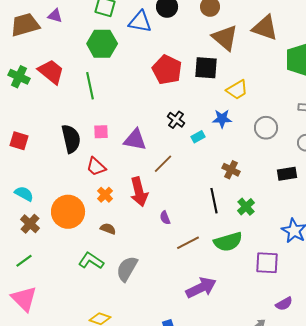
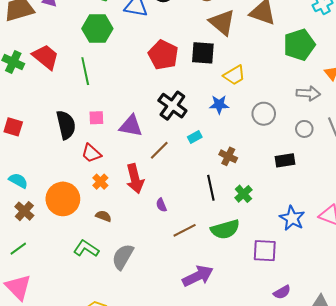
black cross: (176, 120) -> (172, 106), size x1.6
cyan rectangle: (198, 137) -> (195, 137), moved

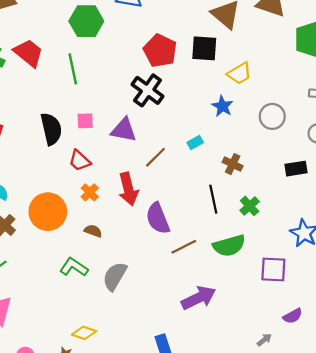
blue star: (219, 105) -> (222, 106), turned 30
black cross: (172, 106) -> (148, 90), moved
purple semicircle: (161, 205) -> (158, 218), size x2.0

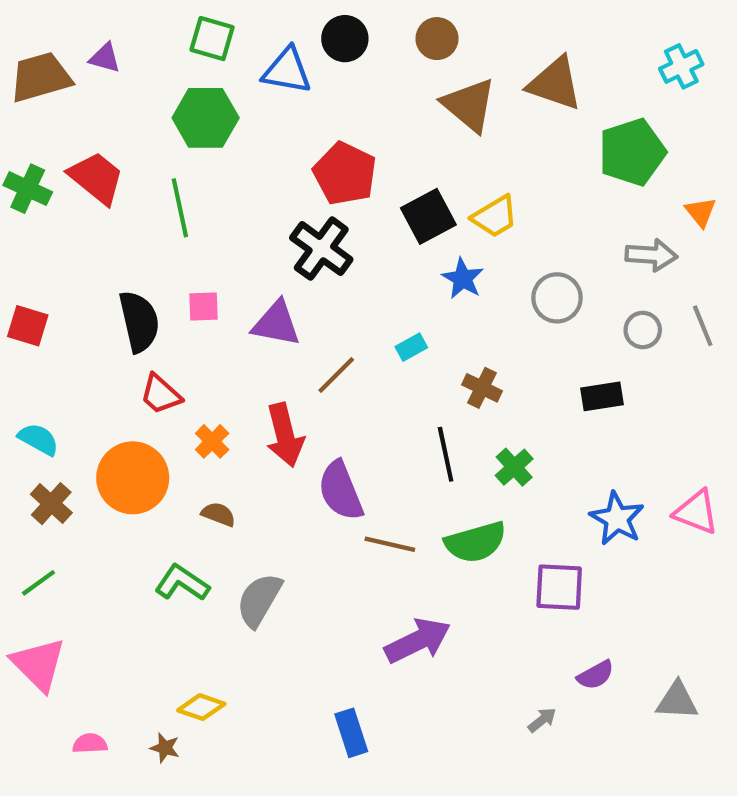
black square: (204, 48) -> (428, 216), moved, turned -32
red trapezoid: (80, 161) -> (161, 394), moved
brown line: (184, 247) -> (390, 544), turned 40

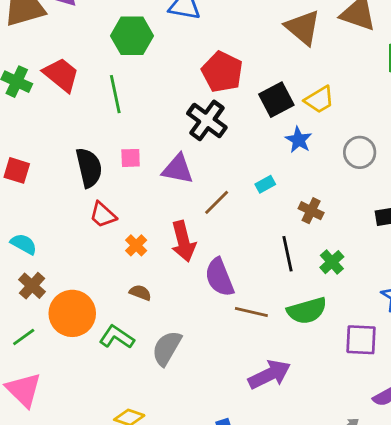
orange circle: (133, 478) -> (72, 313), moved

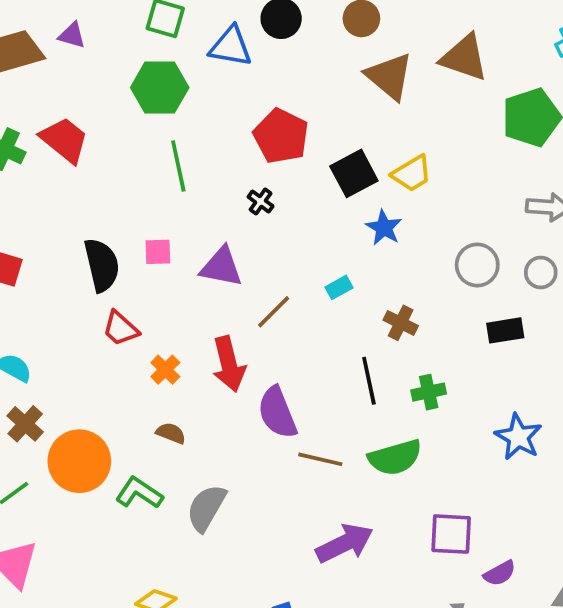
green line: (115, 94) -> (178, 166), moved
black cross: (207, 120) -> (261, 202), size x0.5
gray circle: (360, 152) -> (477, 265), moved
green cross: (332, 262) -> (429, 392), turned 30
purple square: (361, 340) -> (451, 534), moved

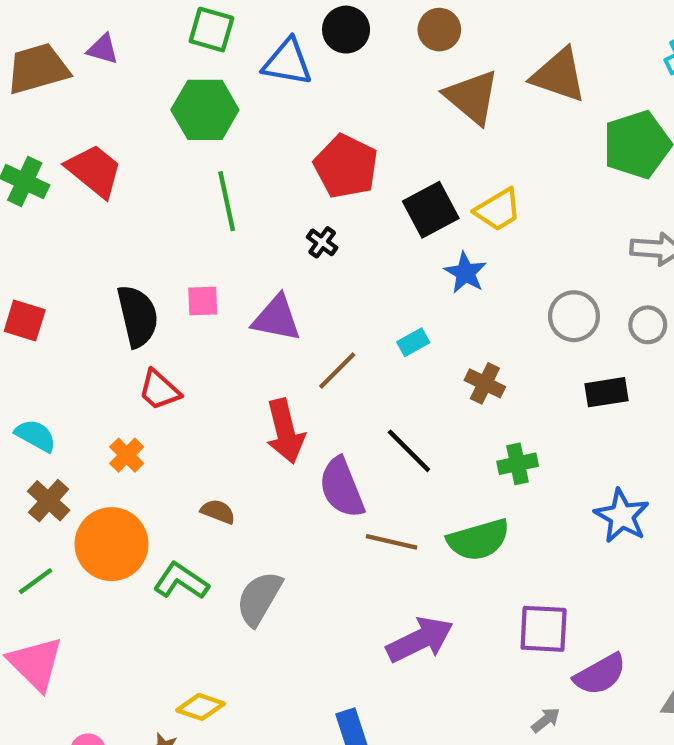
orange cross: (165, 370) -> (127, 455), moved
black line: (369, 381) -> (409, 451), moved, turned -33
purple semicircle: (500, 573) -> (600, 674), size x1.4

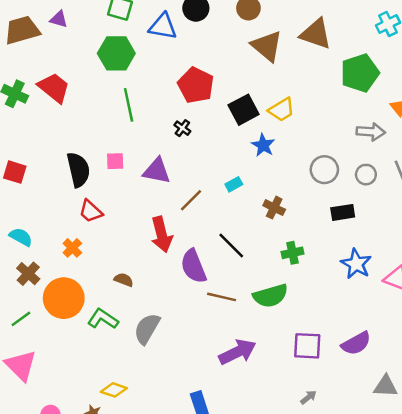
blue star: (622, 516) -> (356, 264), moved
purple semicircle: (600, 674) -> (356, 343), moved

